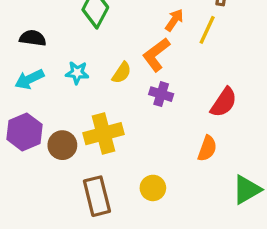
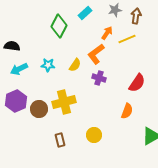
yellow line: (207, 30) -> (127, 39), turned 42
black semicircle: (33, 38) -> (12, 46), moved
brown rectangle: (97, 196) -> (60, 140), size x0.6

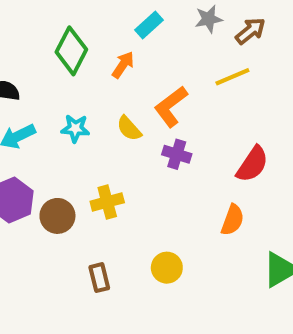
brown arrow: (136, 16) -> (250, 31), turned 42
green diamond: (59, 26) -> (71, 51), moved
orange arrow: (107, 33) -> (123, 65), moved
yellow semicircle: (75, 65) -> (129, 128), turned 104
yellow cross: (64, 102) -> (107, 202), size x0.7

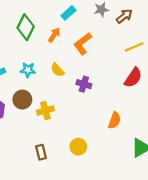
yellow line: (232, 77) -> (134, 47), moved
orange L-shape: (171, 107) -> (83, 44), moved
red semicircle: (252, 164) -> (133, 78), moved
brown circle: (57, 216) -> (22, 100), moved

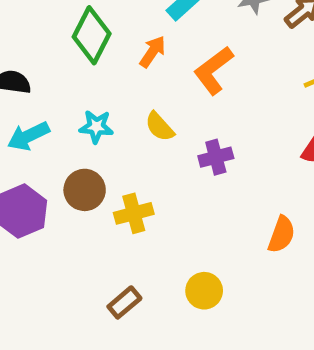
purple cross: (84, 84) -> (216, 157), turned -32
brown rectangle: (41, 152) -> (124, 302), turned 64

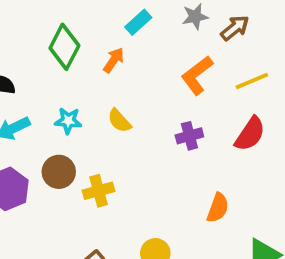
orange L-shape: (213, 70) -> (197, 75), moved
purple cross: (216, 157) -> (189, 136), moved

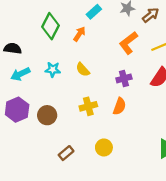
brown circle: (59, 172) -> (47, 115), moved
yellow cross: (99, 191) -> (88, 106), moved
orange semicircle: (218, 208) -> (119, 106), moved

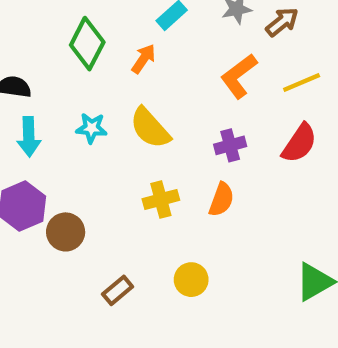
yellow semicircle: (83, 70) -> (150, 128), size x1.5
cyan arrow: (20, 74) -> (29, 137), turned -66
brown circle: (47, 115) -> (66, 232), moved

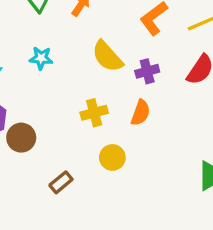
yellow semicircle: (150, 128) -> (107, 56), moved
yellow circle: (191, 280) -> (112, 157), moved

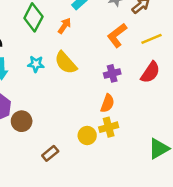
yellow semicircle: (107, 56) -> (66, 63), moved
yellow cross: (94, 113) -> (109, 127), moved

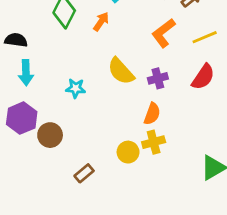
yellow semicircle: (66, 63) -> (121, 71), moved
cyan star: (36, 64) -> (76, 88), moved

